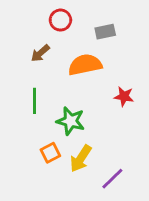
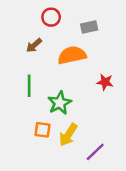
green star: (71, 121) -> (60, 103), turned 30
orange square: (50, 153) -> (43, 130), turned 35

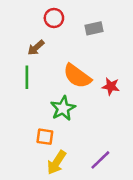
orange semicircle: (72, 55) -> (77, 76), moved, turned -132
green line: (29, 86) -> (27, 77), moved
yellow arrow: (68, 135) -> (57, 163), moved

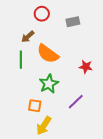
orange semicircle: (77, 76) -> (48, 54), moved
purple line: (100, 160) -> (76, 102), moved

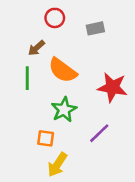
red star: (86, 67) -> (112, 87), size x1.6

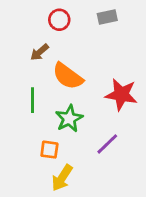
gray rectangle: (95, 28) -> (107, 17), moved
green line: (27, 78) -> (32, 100), moved

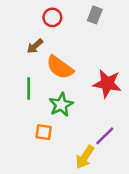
gray rectangle: (107, 17) -> (95, 15), turned -56
purple line: (107, 144) -> (105, 136), moved
yellow arrow: (62, 178) -> (85, 157), moved

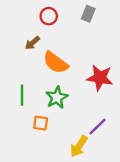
green line: (29, 88) -> (22, 95), moved

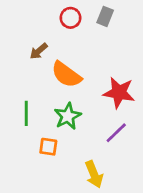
red circle: (49, 16) -> (70, 18), moved
purple line: (98, 127) -> (116, 133), moved
yellow arrow: (79, 146) -> (94, 174), turned -55

